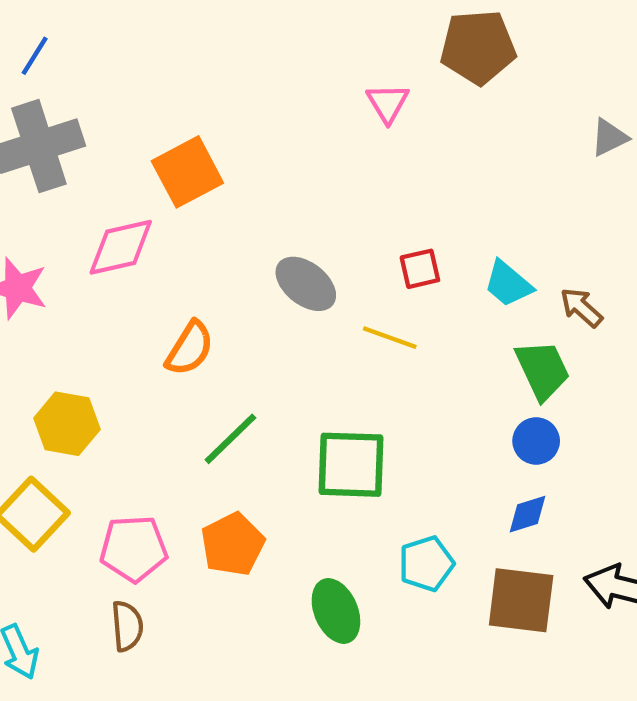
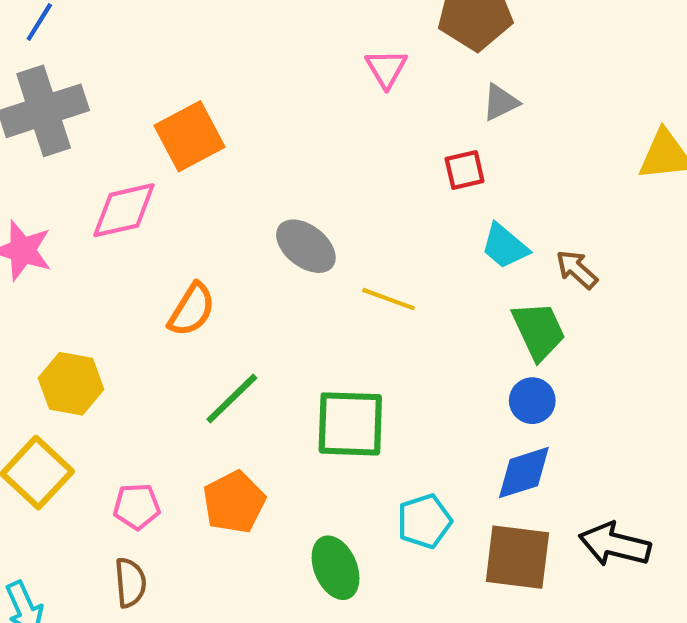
gray triangle: (609, 137) -> (501, 102), moved
red square: (420, 269) -> (465, 170), moved
blue diamond: (528, 514) -> (524, 473), size x1.4
pink pentagon: (134, 549) -> (137, 506), size x0.7

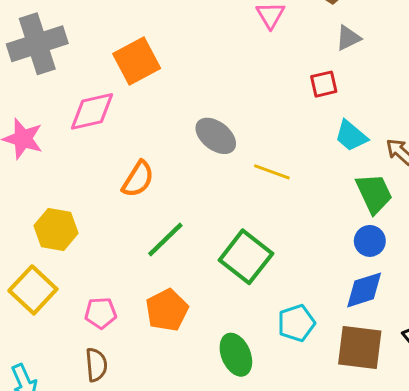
green square: (350, 424) -> (246, 257), turned 36

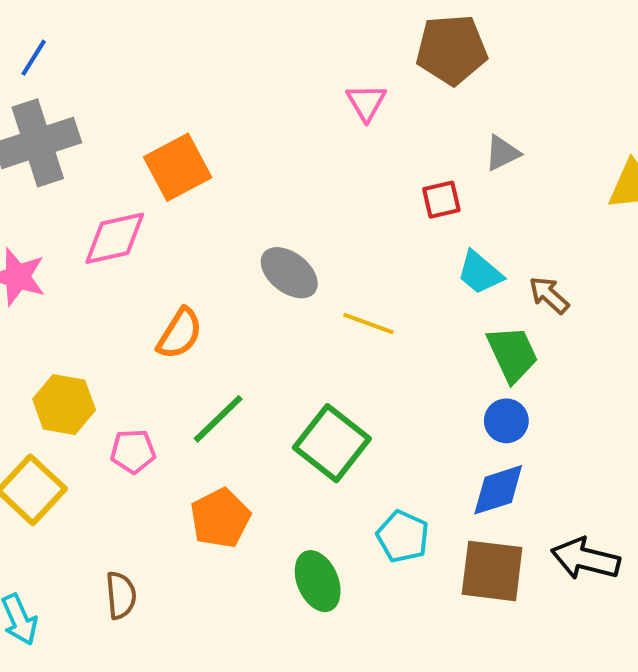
gray triangle: (348, 38) -> (502, 153), moved
pink pentagon: (101, 313) -> (133, 451), moved
cyan pentagon: (296, 323) -> (403, 536), turned -30

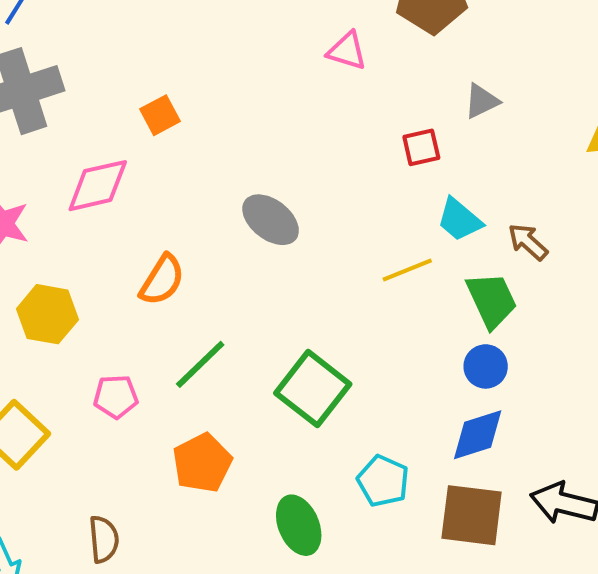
pink triangle: (366, 102) -> (347, 51), turned -42
orange square: (178, 167) -> (160, 115), size x0.6
yellow line: (368, 323) -> (407, 270), moved, turned -42
yellow hexagon: (64, 405) -> (47, 314), moved

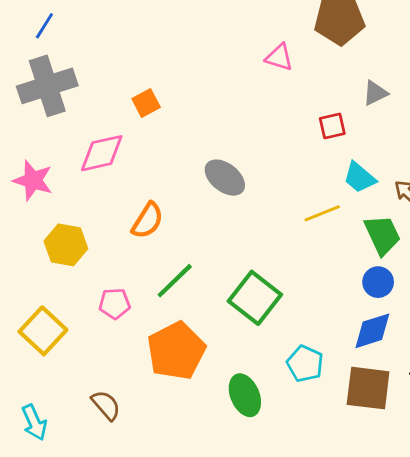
orange pentagon: (202, 463) -> (176, 351), size x1.4
brown semicircle: (104, 539) -> (106, 405), turned -36

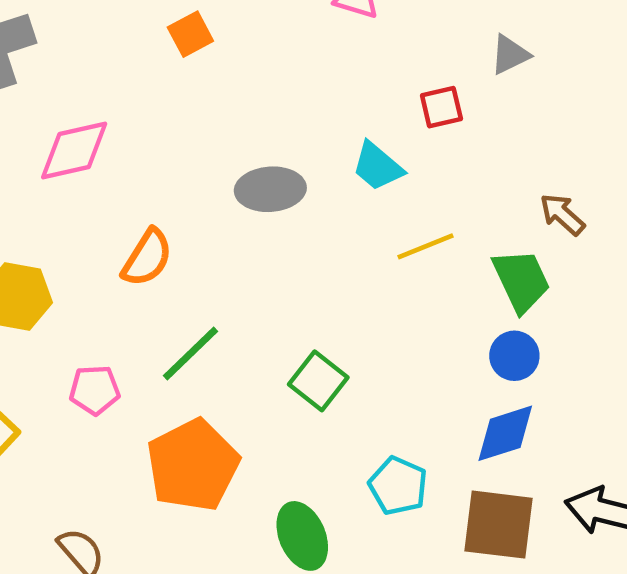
orange square: (146, 103) -> (190, 34), moved
gray ellipse: (225, 178) -> (270, 189), turned -42
cyan trapezoid: (359, 178) -> (378, 166), moved
green square: (255, 298) -> (318, 381), size x0.7

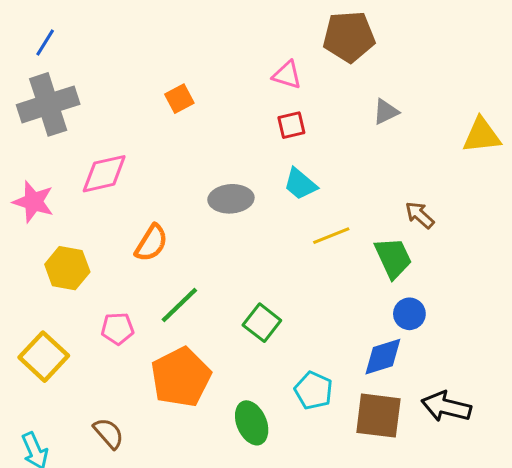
red square: (441, 107) -> (291, 125), moved
blue circle: (514, 356) -> (409, 314), moved

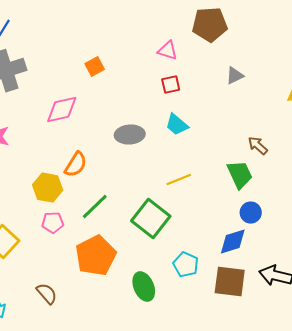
pink diamond: (104, 174) -> (62, 110), moved
yellow line: (331, 236) -> (179, 180), moved
yellow hexagon: (67, 268) -> (48, 188), moved
green square: (262, 323) -> (151, 219), size x1.5

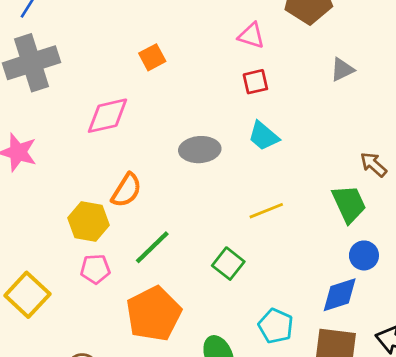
green square: (151, 219) -> (228, 264), size x0.6

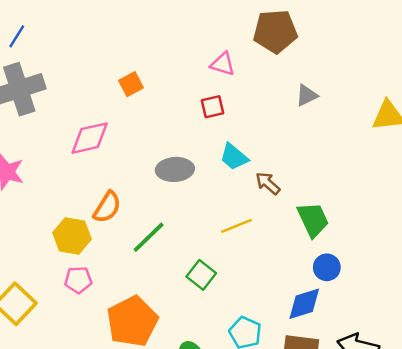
red square: (255, 82) -> (213, 107), moved
brown arrow: (373, 165) -> (268, 183), moved
green line: (152, 247) -> (149, 237), moved

